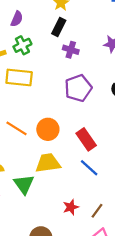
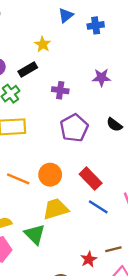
black rectangle: (59, 27) -> (28, 70), moved, turned 42
red star: (71, 207) -> (89, 259), moved
brown line: (97, 211) -> (113, 249), turned 49

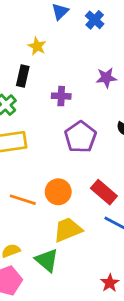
blue cross: (96, 25) -> (95, 20), turned -35
black rectangle: (28, 70) -> (23, 76), turned -42

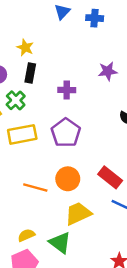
blue cross: (95, 20) -> (95, 18), turned -35
yellow star: (37, 46) -> (25, 48), moved
purple pentagon: (80, 137) -> (66, 133), moved

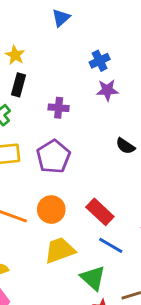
blue cross: (95, 18) -> (100, 61), moved, turned -35
green triangle: (60, 243) -> (93, 278), moved

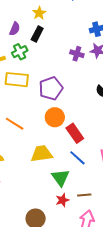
purple cross: (59, 108) -> (77, 54), moved
orange circle: (51, 210) -> (55, 117), moved

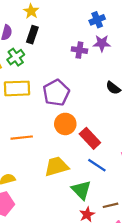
orange line: (15, 124) -> (22, 138), turned -30

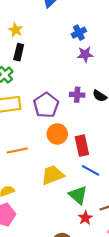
purple cross: (79, 50) -> (77, 95), moved
red rectangle: (90, 138) -> (82, 146), turned 36

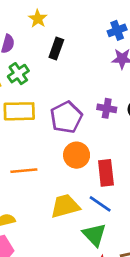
black rectangle: (19, 52) -> (56, 48), moved
blue line: (91, 170) -> (100, 204), moved

